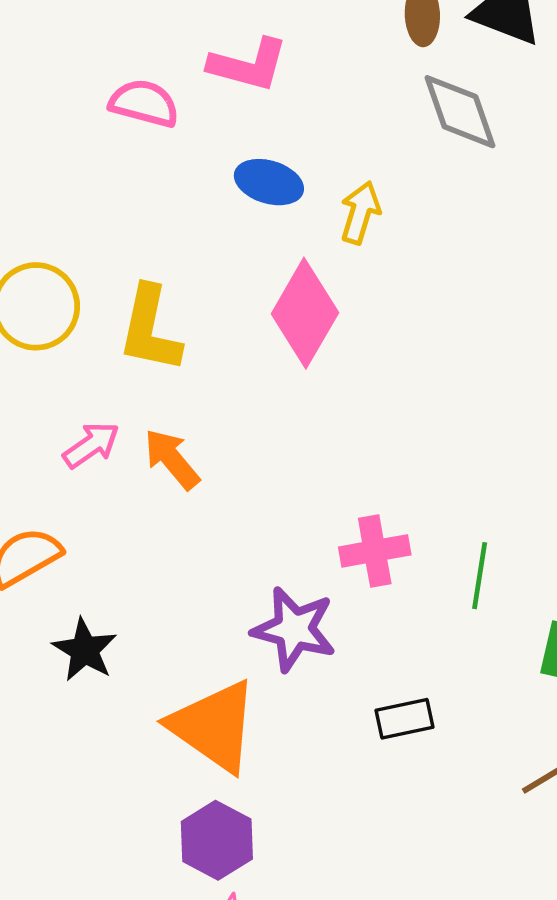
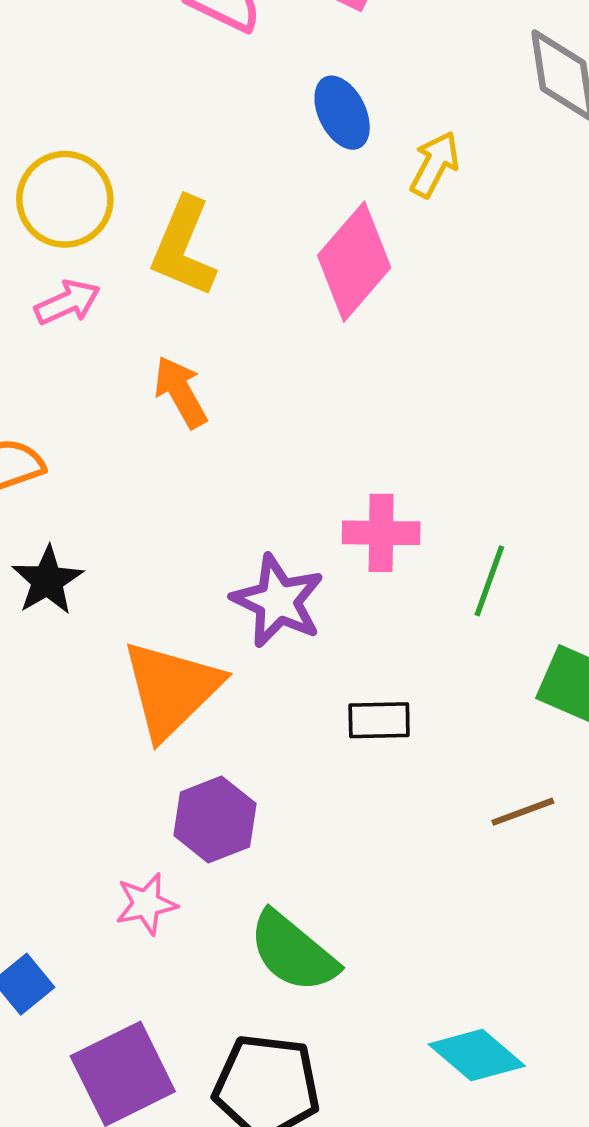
blue ellipse: (269, 182) -> (342, 113), turned 36
pink arrow: (91, 445) -> (67, 302), moved
orange triangle: (214, 726) -> (171, 689), turned 30
purple hexagon: (217, 840) -> (215, 820), moved

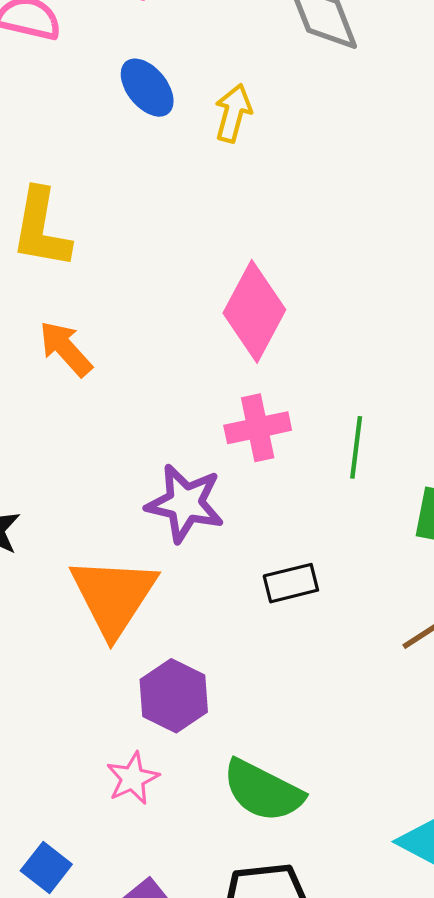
pink diamond: (354, 262) -> (254, 311), moved

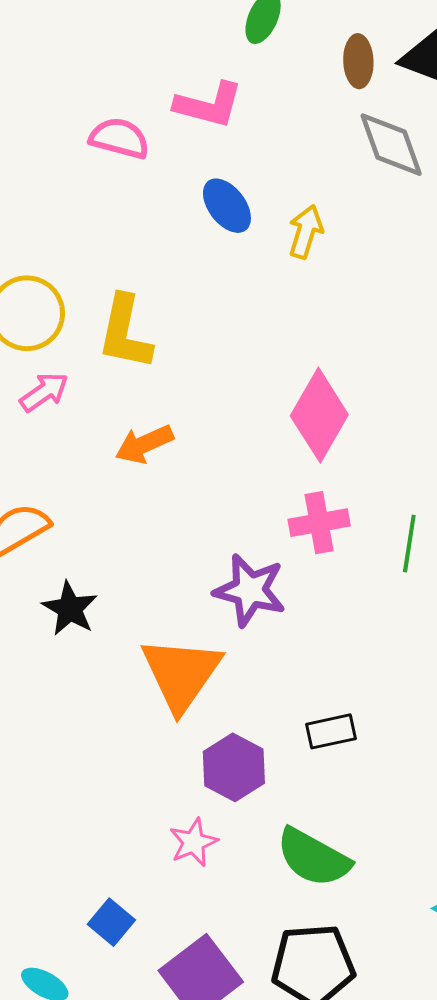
orange arrow: (66, 349) -> (144, 444), turned -74
black rectangle: (291, 583) -> (331, 731), moved

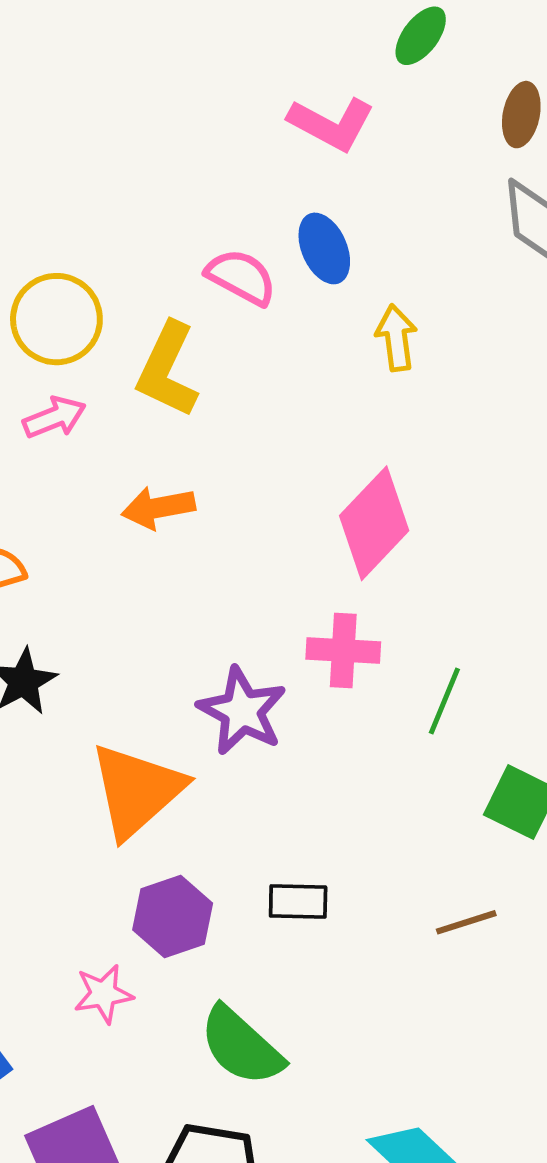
pink semicircle: (119, 138) -> (241, 277), moved
yellow arrow: (306, 232) -> (396, 338), moved, turned -38

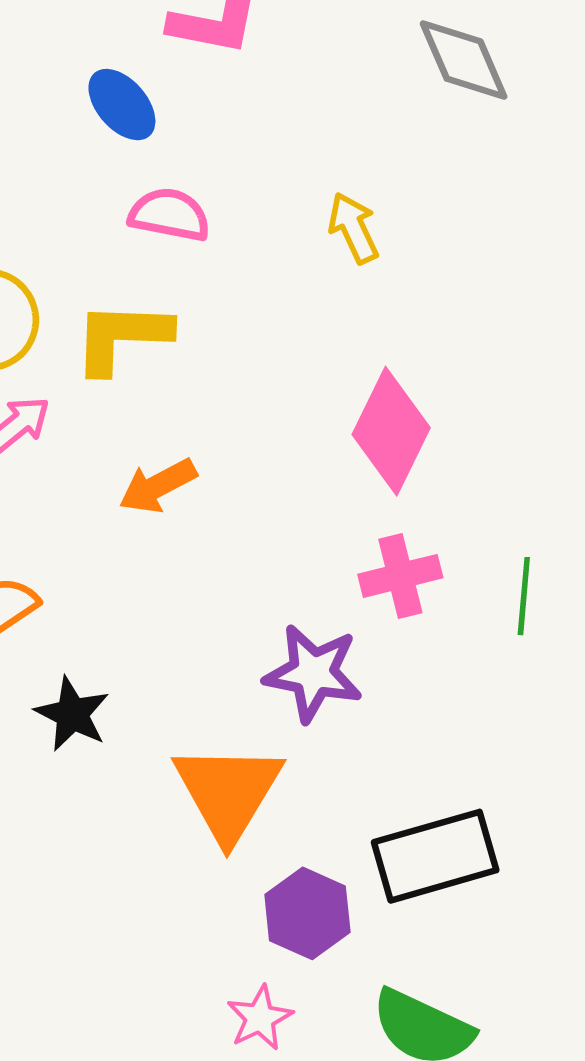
blue ellipse: (324, 248) -> (122, 105), moved
yellow L-shape: (167, 370) -> (122, 337), turned 84
black rectangle: (298, 901) -> (435, 856), size x1.8

